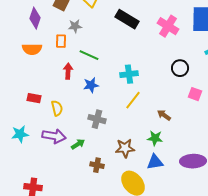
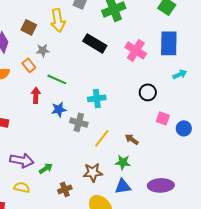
orange rectangle: (61, 41) -> (29, 65), turned -40
yellow line: (133, 100) -> (102, 138), moved
yellow semicircle: (57, 108) -> (22, 187), moved, turned -63
gray cross: (97, 119) -> (79, 122), moved
brown cross: (97, 165) -> (65, 189), turned -32

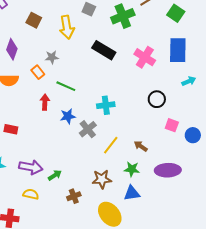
brown square: (29, 27) -> (34, 20), moved
gray cross: (79, 122) -> (88, 129), turned 36
purple ellipse: (161, 185) -> (168, 170), moved

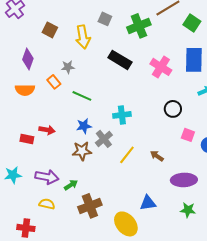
red arrow: (45, 102) -> (47, 130), moved, turned 98
green star: (132, 169) -> (188, 210), moved
brown star: (102, 179) -> (82, 151), moved
brown cross: (74, 196) -> (90, 206), size x1.6

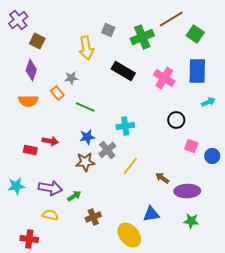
brown square: (50, 30) -> (37, 41), moved
brown arrow: (157, 156) -> (162, 178), moved
brown cross: (90, 206) -> (93, 217), size x0.7

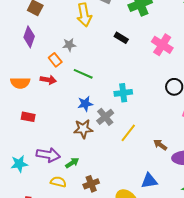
black rectangle: (123, 71) -> (121, 38), size x0.6
orange semicircle: (28, 101) -> (20, 83), moved
red arrow: (50, 141) -> (48, 80), moved
cyan star: (16, 186) -> (19, 164), moved
yellow semicircle: (50, 215) -> (58, 182), moved

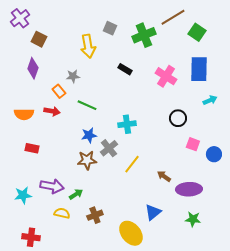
blue triangle: (149, 181) -> (153, 212), turned -30

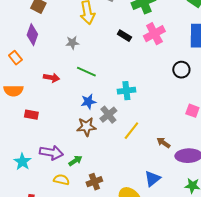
pink cross: (166, 76) -> (154, 34), moved, turned 30
orange rectangle: (59, 91) -> (15, 58), moved
orange semicircle: (24, 114) -> (13, 91), moved
black circle: (178, 118) -> (181, 70), moved
cyan star: (23, 195) -> (22, 162), turned -30

